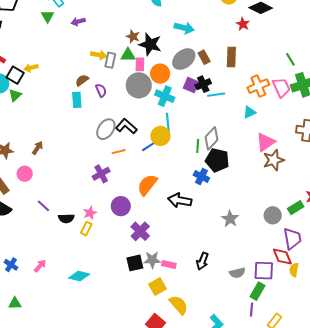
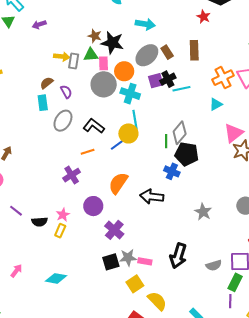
purple square: (191, 85) -> (156, 81), turned -35
gray ellipse: (106, 129) -> (63, 121), moved
black arrow: (202, 261) -> (178, 256), size x1.4

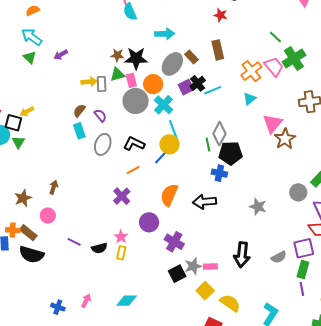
cyan cross: (130, 94) -> (163, 105), turned 36

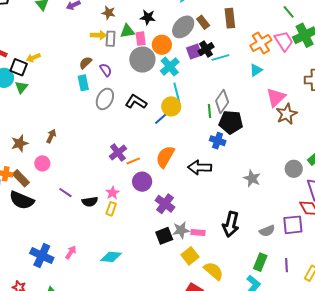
brown star: (117, 55) -> (109, 13), moved
black star: (136, 58) -> (148, 17), size x0.7
orange line: (133, 170) -> (133, 161), moved
green rectangle: (303, 270) -> (260, 262), moved
blue cross: (58, 307) -> (42, 256), size x1.6

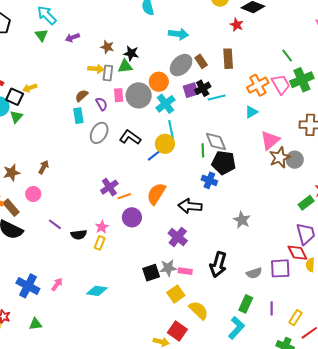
black star: (148, 17) -> (131, 53), moved
pink rectangle: (141, 39) -> (119, 95), moved
gray diamond: (222, 101) -> (216, 142), turned -60
gray circle: (294, 169) -> (295, 160), moved
purple cross: (165, 204) -> (178, 237), moved

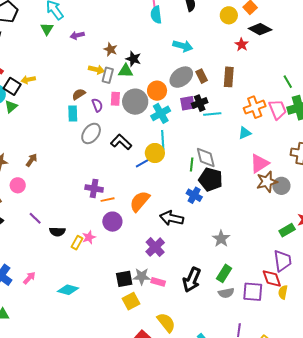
purple cross: (109, 187) -> (94, 188), turned 36
pink star: (102, 227) -> (89, 237), moved
yellow square: (176, 294) -> (131, 301), moved
green rectangle: (246, 304) -> (224, 273), moved

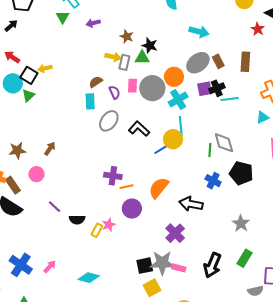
black pentagon: (211, 179) -> (241, 173), moved
gray star: (142, 276) -> (162, 263), size x1.4
gray semicircle: (226, 293) -> (255, 291), moved

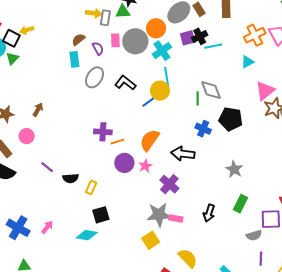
pink star: (109, 225) -> (145, 166), moved
black arrow: (212, 265) -> (209, 213), size x0.7
black square: (145, 266) -> (101, 215), moved

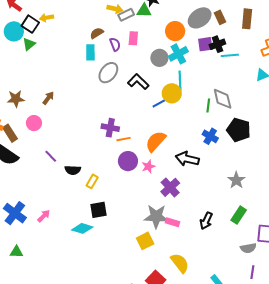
gray rectangle: (105, 18) -> (126, 15), turned 49
gray circle: (135, 41) -> (159, 58), moved, size x0.7

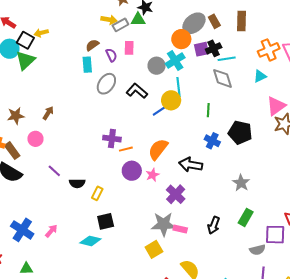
orange circle: (175, 31) -> (181, 39), moved
green triangle: (29, 44) -> (25, 60), size x1.5
gray diamond: (223, 99) -> (223, 78), moved

